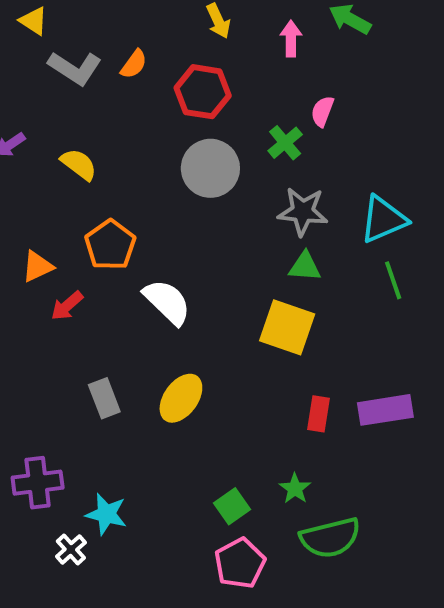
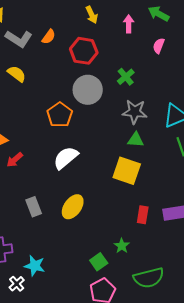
pink semicircle: (322, 111) -> (159, 46), moved
yellow semicircle: (79, 164) -> (17, 74), moved
orange pentagon: (110, 245) -> (60, 115), moved
white semicircle: (167, 302) -> (66, 158), turned -84
green star: (295, 489) -> (122, 246), moved

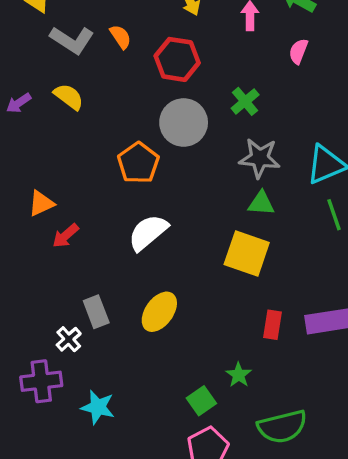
orange semicircle: (49, 37) -> (120, 37), turned -70
white cross: (17, 284) -> (69, 339), moved

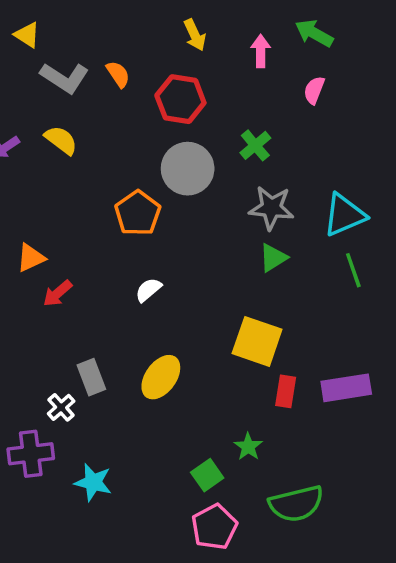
green triangle: (261, 203) -> (273, 258), turned -36
white semicircle: (148, 232) -> (148, 290), size x0.6
yellow square: (247, 254) -> (257, 341), moved

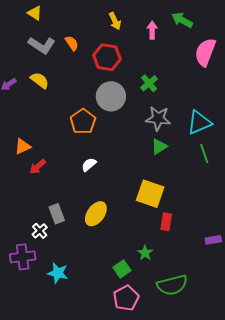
yellow triangle: (27, 35) -> (35, 13), moved
pink semicircle: (314, 90) -> (205, 52), moved, size x1.8
purple rectangle: (346, 388) -> (213, 240), moved, size x0.6

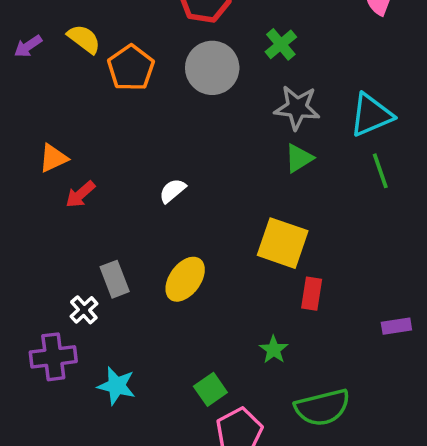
orange pentagon: (83, 121) -> (131, 68), moved
green square: (122, 269) -> (210, 389), moved

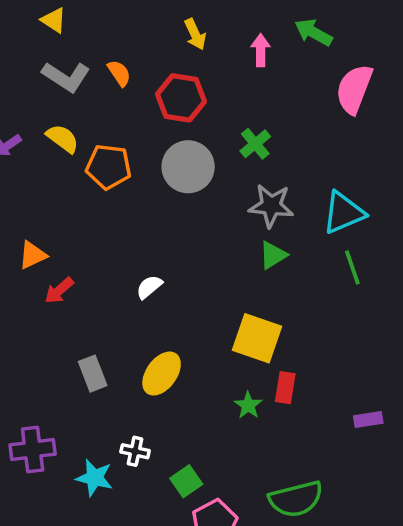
orange pentagon: (131, 68) -> (109, 167), turned -30
white cross: (84, 310) -> (135, 451), moved, turned -36
green star: (274, 350) -> (248, 405), moved

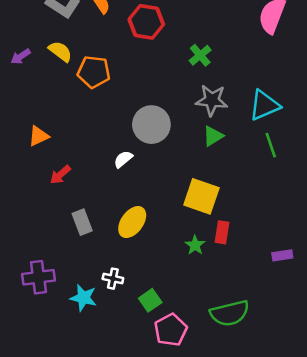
gray circle: (188, 167) -> (151, 125), moved
red arrow: (59, 290) -> (60, 175), moved

